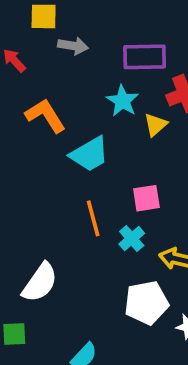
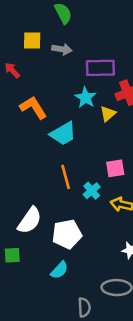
gray arrow: (73, 46) -> (62, 49), moved
pink square: (146, 198) -> (115, 168), moved
white pentagon: (146, 303) -> (67, 234), moved

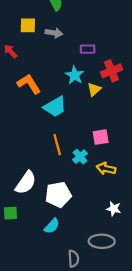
purple rectangle: (100, 68) -> (88, 49), size x0.6

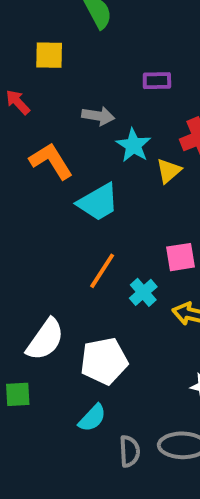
gray arrow: (54, 33) -> (98, 116), moved
purple rectangle: (88, 49) -> (157, 81), moved
orange line: (57, 145) -> (102, 271), turned 48
gray semicircle: (73, 259) -> (130, 451), moved

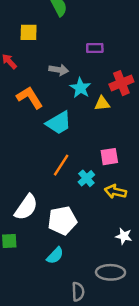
yellow triangle: (169, 171) -> (102, 104), turned 35
gray semicircle: (130, 451) -> (78, 292), moved

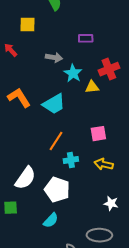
orange L-shape: (30, 98) -> (19, 98), moved
cyan cross: (86, 178) -> (71, 160), moved, turned 32
white pentagon: (62, 220) -> (57, 190), turned 30

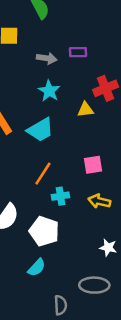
gray arrow: (54, 57) -> (47, 58), moved
cyan star: (73, 73) -> (49, 91), moved

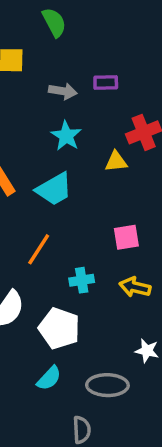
orange line: (43, 174) -> (39, 249), moved
gray ellipse: (94, 285) -> (107, 385), moved

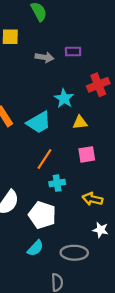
cyan star: (66, 136) -> (64, 98), moved
yellow triangle: (116, 162) -> (80, 122), moved
orange line: (39, 249) -> (45, 159), moved
yellow arrow: (135, 287) -> (93, 199), moved

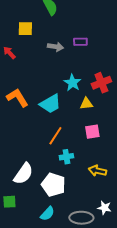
red cross: (98, 85) -> (101, 83), moved
white star: (100, 230) -> (104, 208), moved

